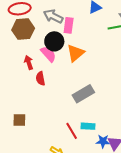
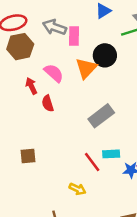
black circle: (54, 41) -> (105, 55), moved

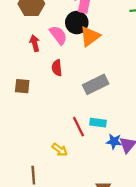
black circle: (105, 55) -> (77, 23), moved
red semicircle: (48, 103) -> (57, 68), moved
brown square: (28, 156) -> (22, 86), moved

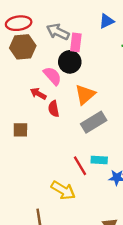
orange triangle: (90, 36) -> (85, 95), moved
red arrow: (35, 43) -> (38, 94), moved, turned -42
yellow arrow: (60, 150) -> (63, 190), size x1.5

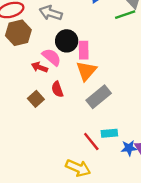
pink rectangle: (76, 42) -> (84, 50), moved
red arrow: (38, 94) -> (39, 67), moved
brown square: (20, 130) -> (36, 99), moved, turned -35

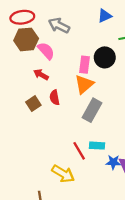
black circle: (67, 41) -> (105, 57), moved
pink semicircle: (52, 57) -> (46, 51), moved
gray rectangle: (99, 97) -> (92, 110), turned -30

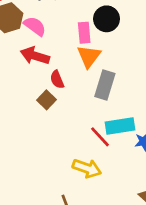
red arrow: (41, 75) -> (35, 56), size x1.5
brown square: (33, 104) -> (46, 100), moved
cyan rectangle: (97, 146) -> (120, 126), size x1.5

